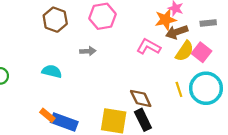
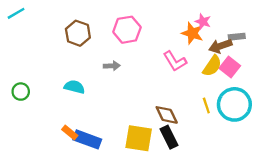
orange star: (165, 20) -> (192, 33), turned 30
brown arrow: (177, 32) -> (220, 46), moved
pink L-shape: (149, 47) -> (175, 61), turned -150

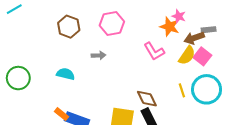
green circle: (21, 92) -> (18, 78), size x1.5

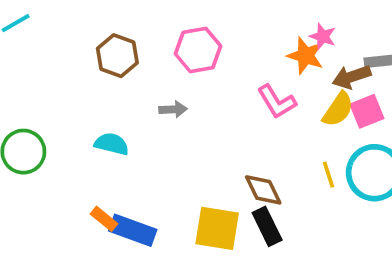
pink square: (202, 56) -> (367, 111), turned 30

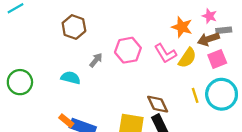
pink star: (323, 36) -> (209, 16), moved
pink hexagon: (198, 50) -> (128, 50), moved
gray arrow: (173, 109) -> (96, 60), moved, turned -48
yellow semicircle: (338, 109) -> (187, 58), moved

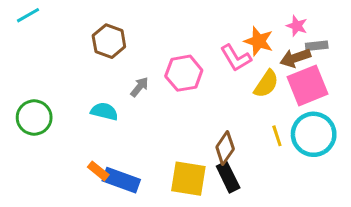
pink L-shape: (165, 53) -> (236, 58), moved
pink square: (217, 59) -> (307, 85), size x1.5
brown diamond: (158, 104) -> (225, 148), turned 60

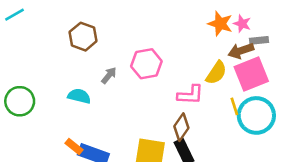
orange star: (259, 41) -> (220, 24), moved
pink L-shape: (236, 58) -> (190, 95), moved, turned -56
yellow line: (277, 136) -> (234, 106), moved

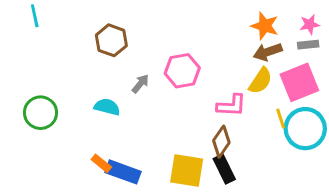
cyan line: (15, 15) -> (35, 16), turned -72
pink star: (242, 24) -> (310, 24), moved, turned -30
brown arrow: (241, 51) -> (268, 52), moved

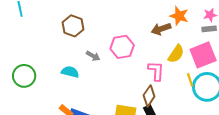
brown arrow: (268, 52) -> (161, 29), moved
gray arrow: (140, 84) -> (93, 56), turned 80
pink L-shape: (231, 105) -> (156, 71), turned -90

